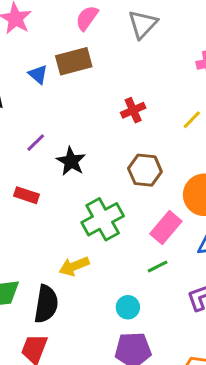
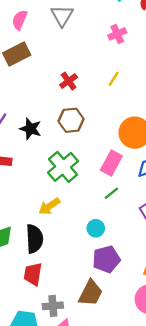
brown hexagon: (145, 170) -> (71, 120), moved

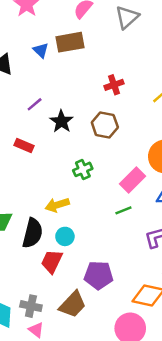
green cross: (63, 167) -> (83, 169), size x0.6
cyan circle: (96, 228) -> (65, 236), moved
red trapezoid: (33, 274) -> (52, 261), moved

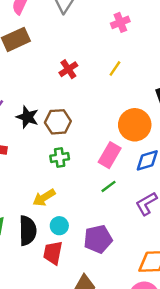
brown hexagon: (105, 125) -> (58, 122), moved
green cross: (83, 169) -> (60, 158), turned 30
purple pentagon: (99, 275) -> (98, 239), moved

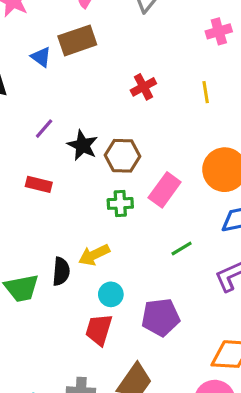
yellow line: (115, 68) -> (206, 92), turned -49
pink rectangle: (110, 155) -> (165, 190), moved
black semicircle: (28, 231) -> (61, 271), moved, size x0.7

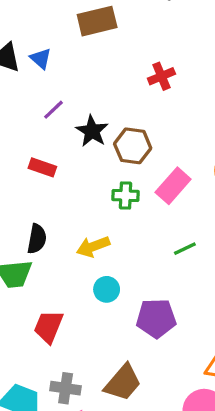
blue triangle: (41, 57) -> (41, 59), moved
black semicircle: (61, 271) -> (37, 239), moved
red trapezoid: (99, 330) -> (49, 327), moved

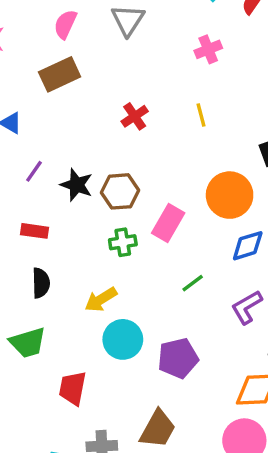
black semicircle: (37, 239) -> (41, 283), moved
cyan circle: (107, 289) -> (123, 339), size x1.5

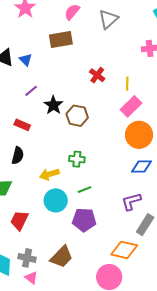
yellow line: (201, 115) -> (127, 84), moved
red cross: (135, 116) -> (97, 75), turned -35
pink rectangle: (168, 223) -> (131, 106), moved
green cross: (123, 242) -> (77, 159), moved
green line: (193, 283) -> (85, 190), moved

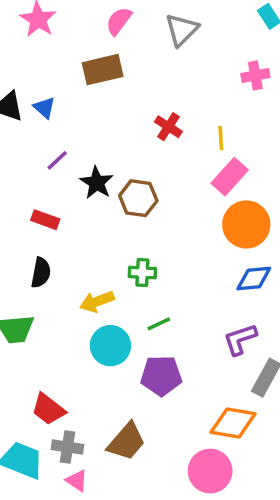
red trapezoid: (19, 220) -> (48, 409), moved, turned -75

